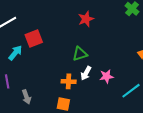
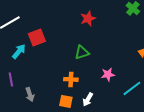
white arrow: (86, 73) -> (88, 99), moved

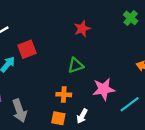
pink star: (108, 74) -> (104, 89), size x1.5
gray arrow: (30, 94) -> (20, 111), size x1.5

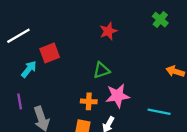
pink star: (104, 89) -> (118, 96), moved
cyan line: (130, 104) -> (159, 112), turned 48

